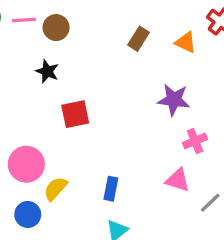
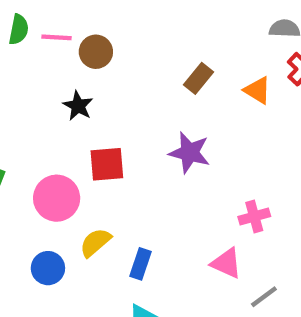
purple star: (174, 100) -> (189, 153), moved
pink circle: (26, 164) -> (57, 198), moved
yellow semicircle: (56, 189) -> (95, 242), moved
blue circle: (28, 214) -> (48, 268), moved

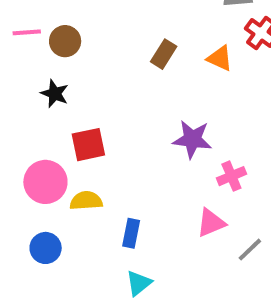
purple star: (189, 153) -> (192, 139), moved
yellow semicircle: (95, 242) -> (86, 201), moved, turned 44
pink triangle: (226, 263) -> (211, 223), turned -40

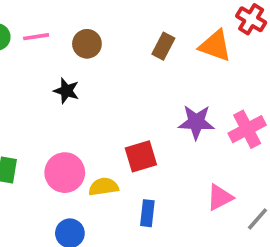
brown circle: (65, 41) -> (87, 44), moved
orange triangle: (220, 58) -> (215, 46), size x1.4
red square: (88, 145) -> (141, 156), moved
pink cross: (231, 176) -> (247, 129), moved, size x1.4

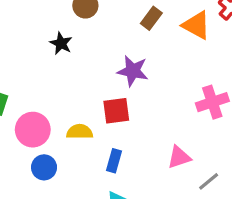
purple star: (196, 122) -> (133, 71), moved
pink circle: (65, 173) -> (33, 130), moved

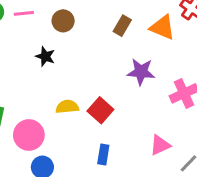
purple star: (133, 71) -> (141, 72), moved
red square: (116, 111) -> (100, 110), turned -35
yellow semicircle: (80, 132) -> (67, 107), moved

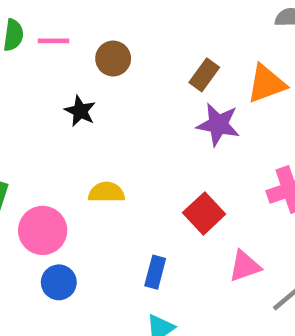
orange triangle: (162, 27) -> (266, 84), turned -48
purple star: (141, 72) -> (218, 125), moved
red square: (100, 110) -> (204, 213), moved

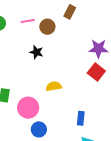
pink line: (53, 41) -> (28, 21), moved
brown rectangle: (204, 75) -> (70, 12), moved
red square: (204, 213) -> (96, 72), moved

